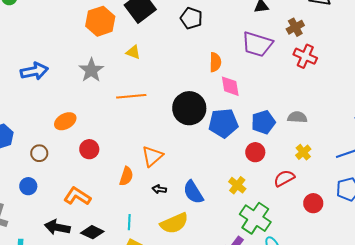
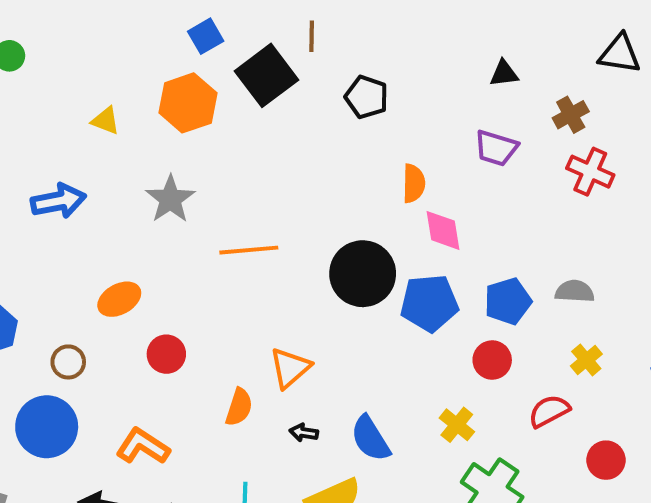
purple trapezoid: (257, 44) -> (496, 148), size x0.7
yellow triangle: (133, 52) -> (106, 121), moved
blue circle: (28, 186) -> (47, 427), size x1.8

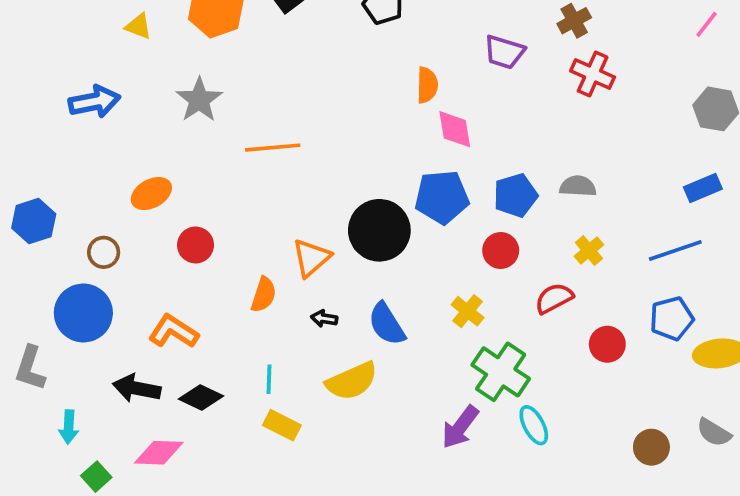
black circle: (363, 274) -> (379, 230), moved

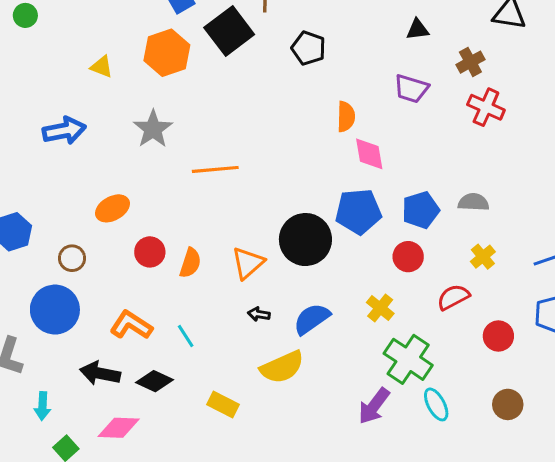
orange semicircle: (264, 295) -> (190, 263), moved
blue semicircle: (387, 324) -> (312, 319), turned 87
cyan line: (269, 379) -> (186, 336), moved, turned -35
brown circle: (651, 447) -> (508, 404), moved

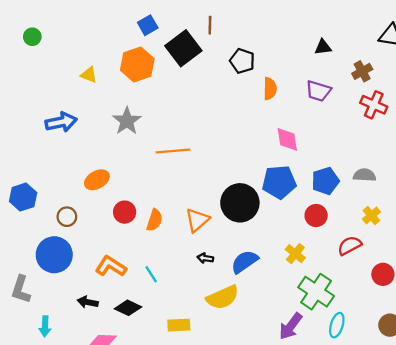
orange semicircle: (346, 117) -> (270, 89), moved
black arrow: (100, 373) -> (88, 302), size x0.7
yellow rectangle: (223, 404) -> (179, 325), turned -30
cyan ellipse: (436, 404) -> (337, 325), turned 45

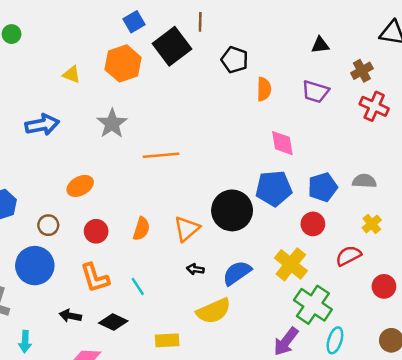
red circle: (125, 212) -> (96, 231), moved
yellow cross: (295, 254) -> (291, 264), size x1.5
orange L-shape: (111, 266) -> (95, 278), turned -140

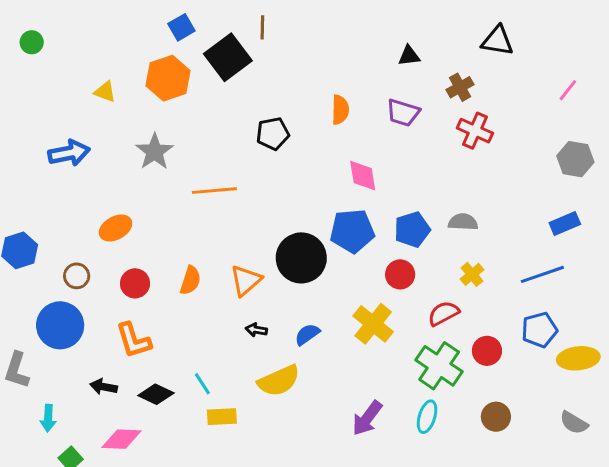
black pentagon: (234, 60) -> (273, 134), moved, turned -30
blue semicircle: (237, 273) -> (307, 334), size x0.7
cyan line: (138, 286) -> (202, 384), moved
green cross: (313, 305) -> (439, 366), moved

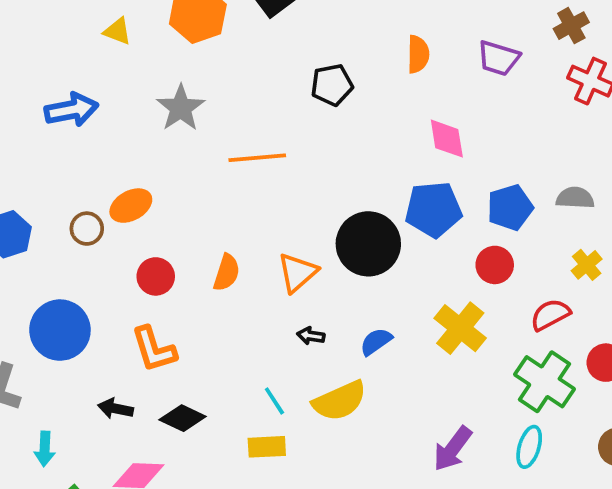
brown circle: (77, 276) -> (87, 229), moved
cyan line: (202, 384) -> (274, 401), moved

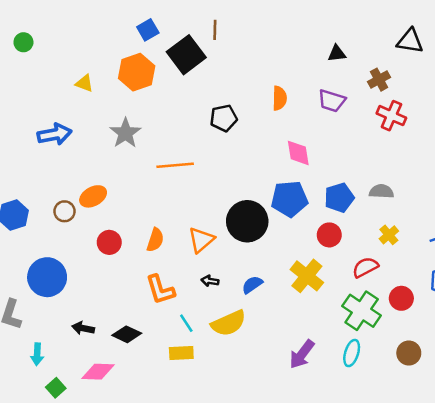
orange L-shape: (154, 349) -> (160, 290), moved

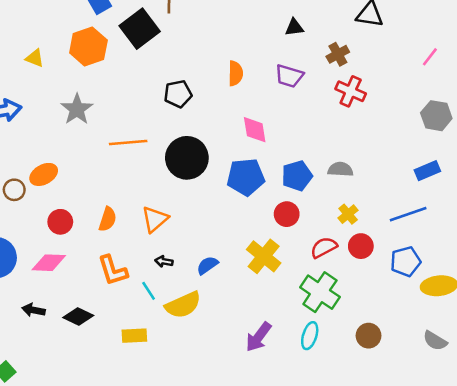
black circle: (247, 221) -> (187, 158), moved
red circle: (401, 298) -> (361, 246), moved
cyan line: (186, 323) -> (149, 291), moved
pink diamond: (98, 372) -> (49, 263), moved

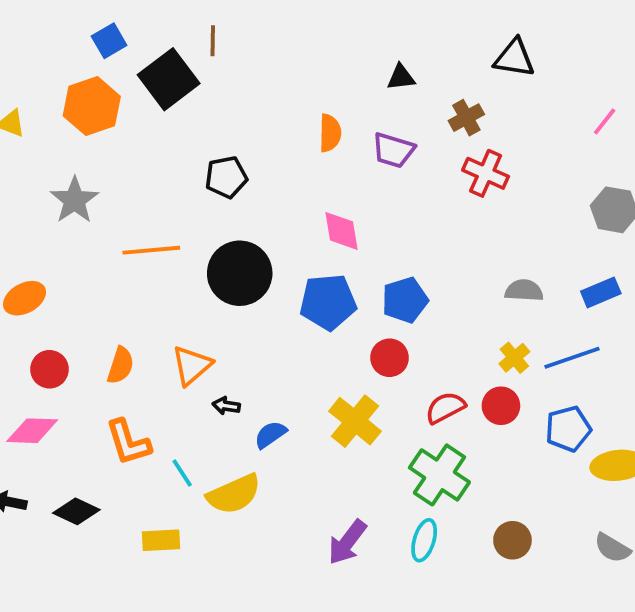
orange semicircle: (235, 73) -> (330, 133), moved
gray semicircle: (340, 169) -> (524, 290), moved
yellow cross: (348, 214) -> (514, 358), moved
black arrow: (164, 261) -> (226, 406), moved

